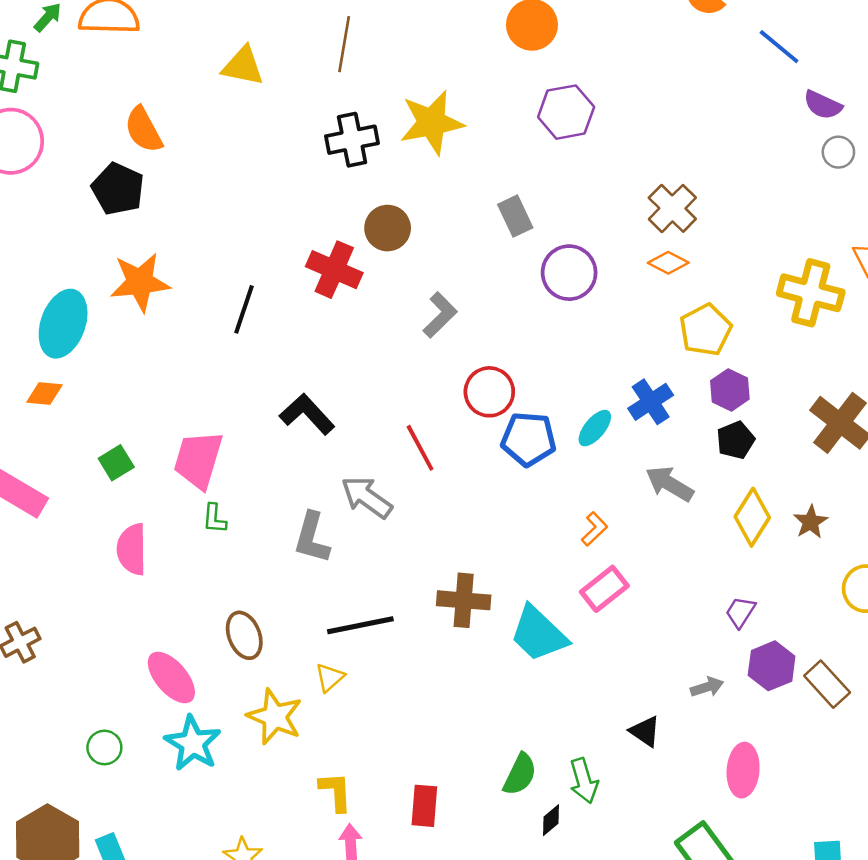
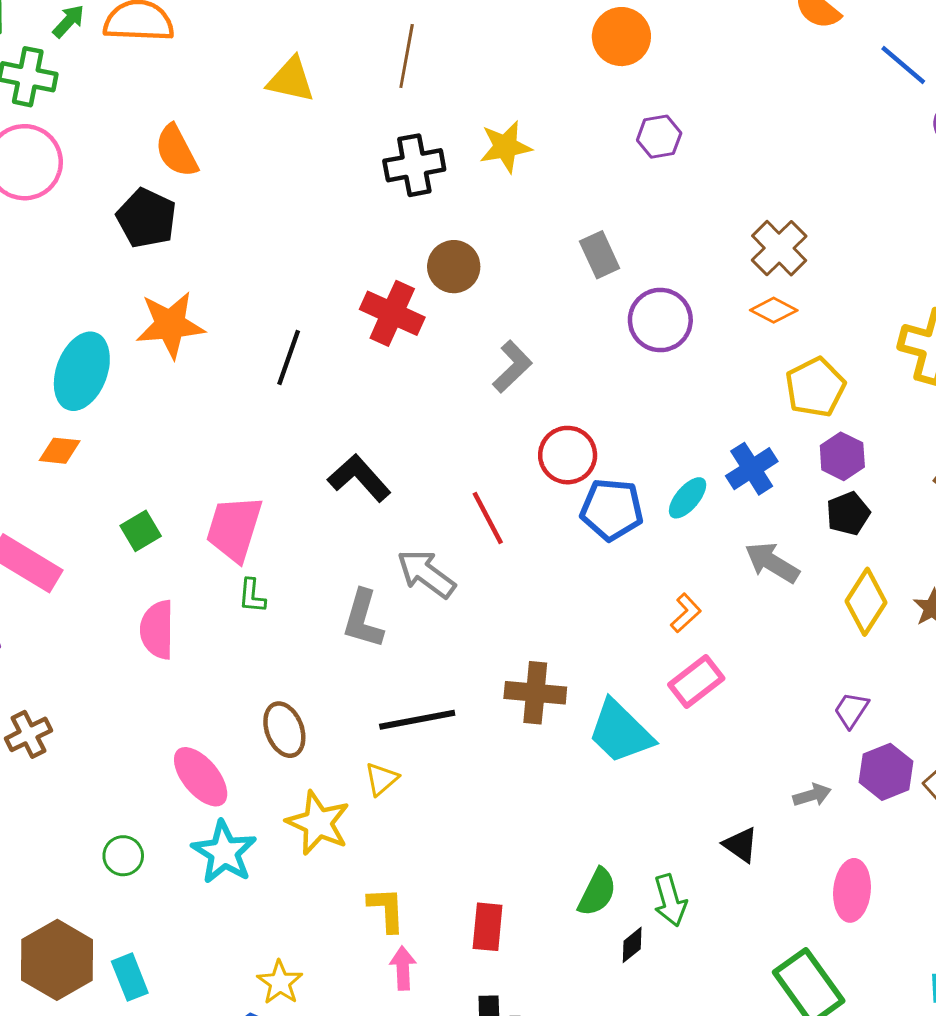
purple hexagon: (566, 112) -> (659, 137), size x0.7
yellow star: (432, 123) -> (506, 147), size x0.7

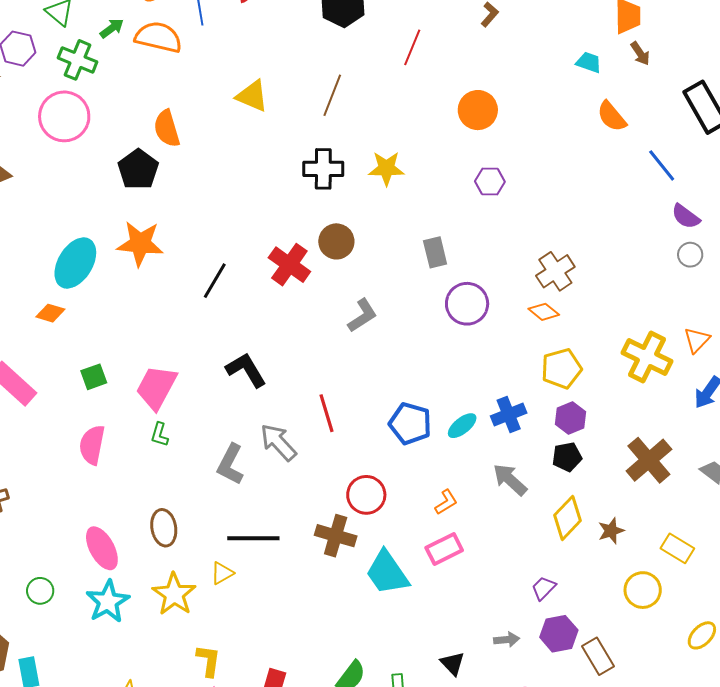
red circle: (568, 455) -> (366, 495), moved

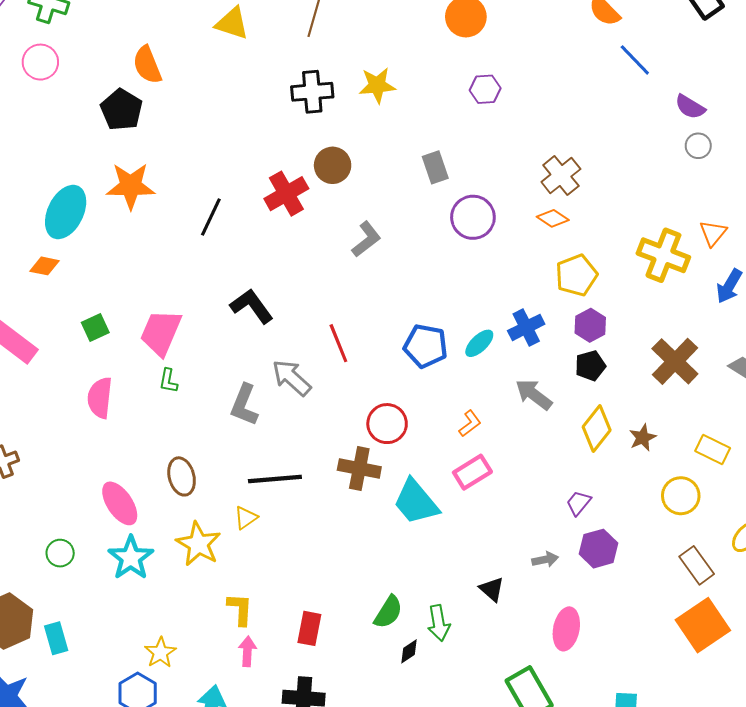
pink circle: (64, 116) -> (40, 62), size x0.7
blue line: (662, 165) -> (635, 60), moved
red cross: (289, 265) -> (286, 194), turned 30
brown rectangle: (598, 656) -> (697, 565), moved

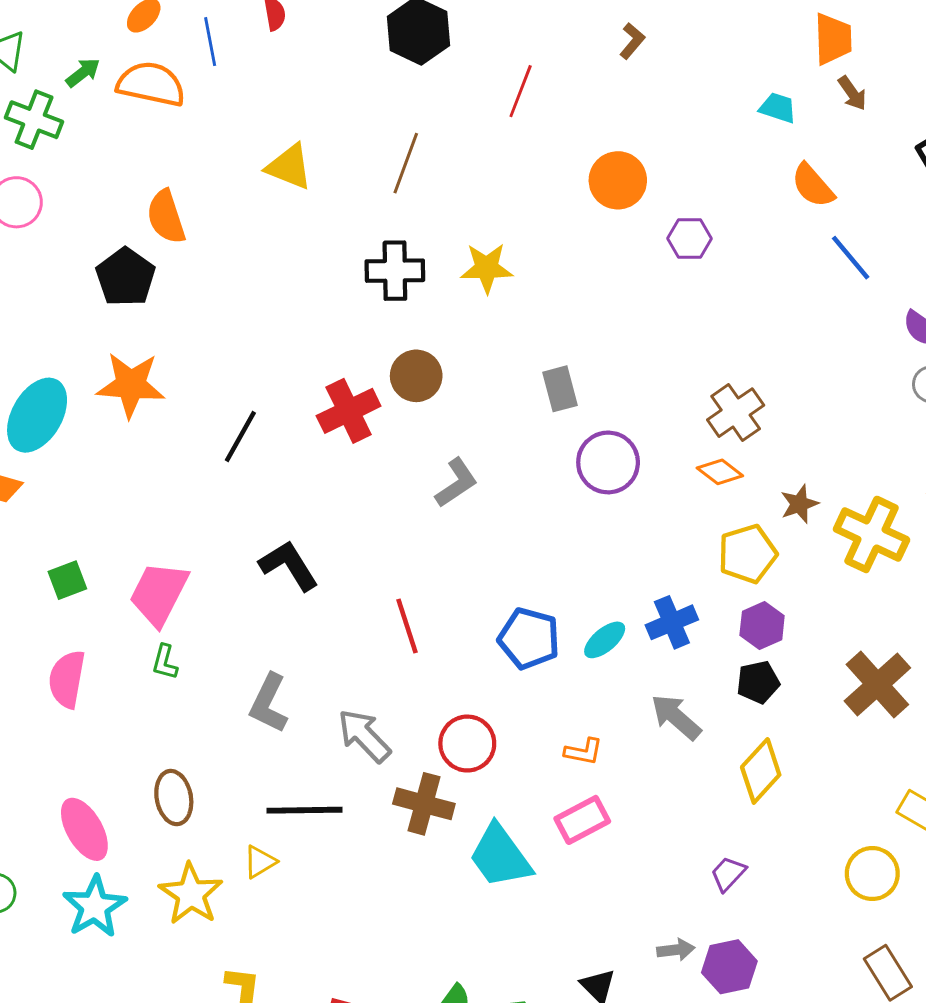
purple hexagon: (485, 89) -> (689, 238), moved
gray arrow: (292, 378) -> (364, 736), moved
orange L-shape: (470, 424) -> (584, 752), turned 44
brown star: (643, 438) -> (799, 504), moved
purple hexagon: (598, 549) -> (729, 967), moved

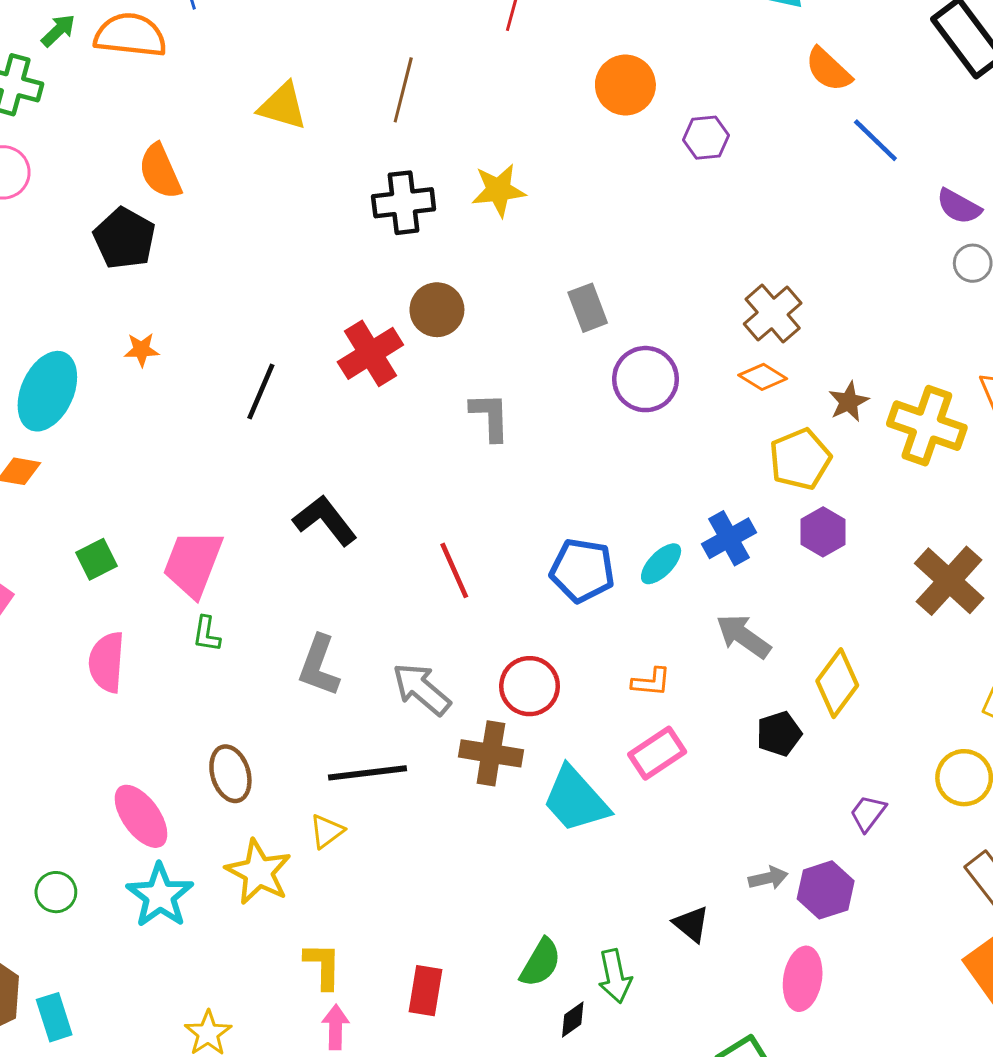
orange star: (131, 385) -> (141, 350), size x0.5
gray L-shape: (456, 483) -> (490, 417), turned -52
black pentagon: (758, 682) -> (779, 734), moved
purple trapezoid: (728, 874) -> (868, 813), moved

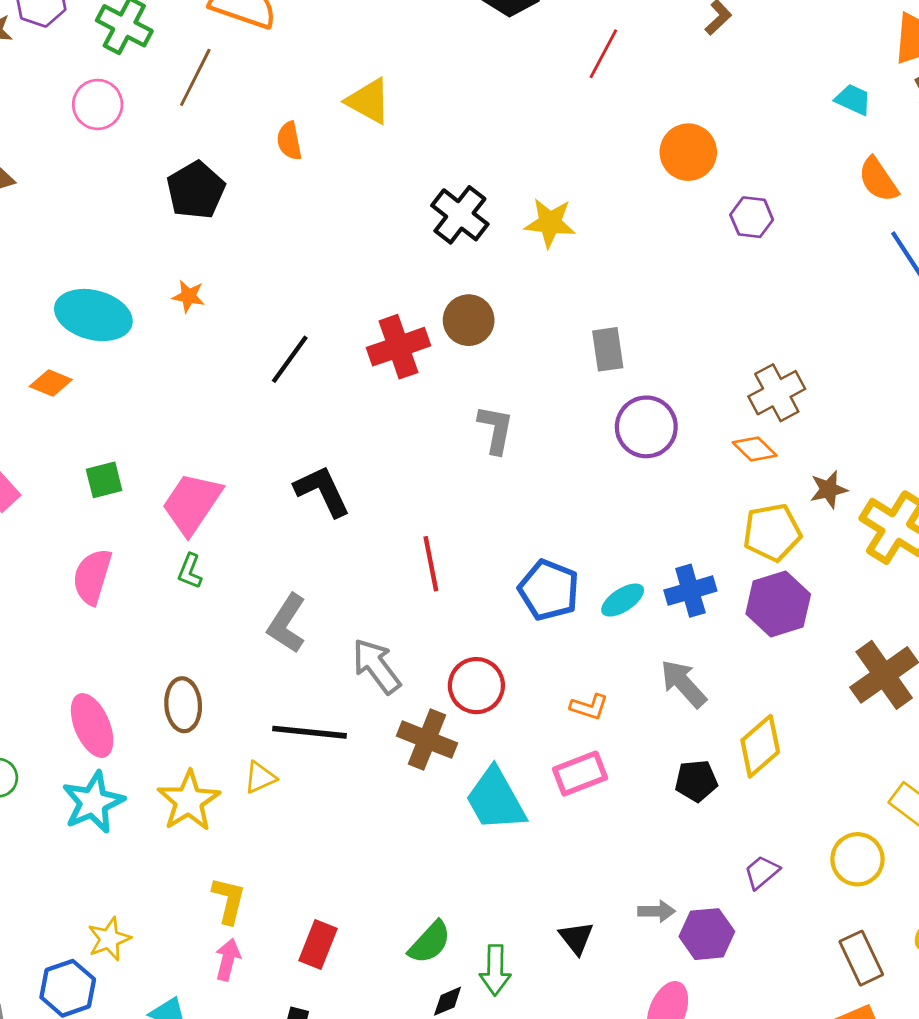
brown line: (403, 90) -> (195, 77), moved
orange semicircle: (160, 171) -> (289, 141), moved, size x0.7
black cross: (404, 203) -> (460, 215), turned 32
cyan ellipse: (47, 391) -> (93, 315), turned 68
purple hexagon: (823, 532) -> (778, 604), size x1.4

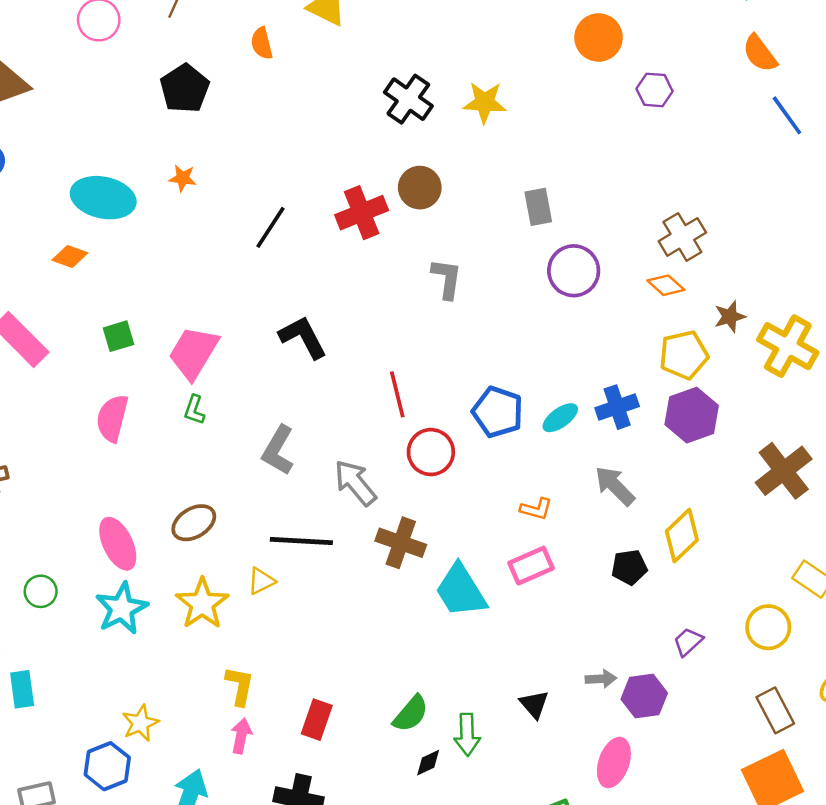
red circle: (476, 686) -> (431, 452), moved
brown ellipse: (183, 705) -> (194, 523), turned 66

